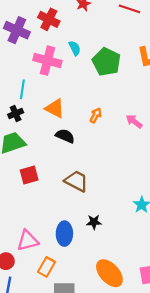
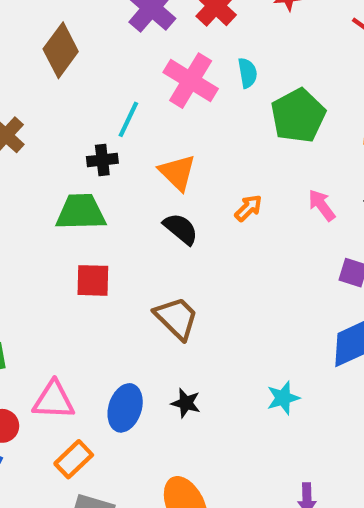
pink arrow: (134, 121) -> (322, 205), moved

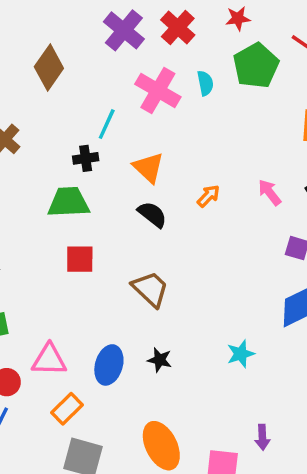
green pentagon: (298, 116) -> (256, 66), moved

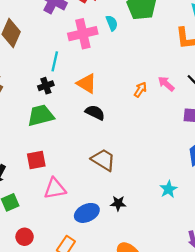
pink cross: (158, 91) -> (83, 34), turned -32
orange arrow: (208, 196) -> (140, 90), moved
red square: (80, 259) -> (36, 160), moved
pink triangle: (49, 360) -> (55, 189), moved
blue ellipse: (109, 365) -> (87, 213), turned 60

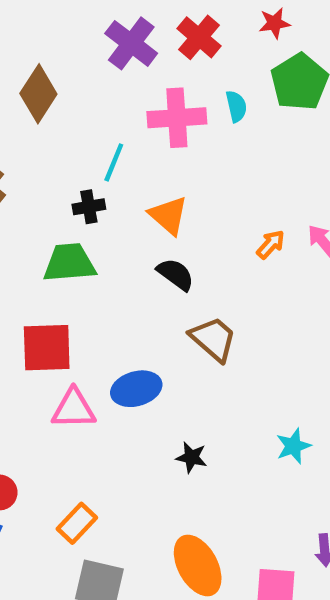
red square: (36, 160) -> (47, 348), size x1.4
brown trapezoid: (103, 160) -> (213, 339), moved
blue ellipse: (87, 213) -> (136, 389), moved

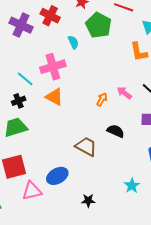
pink cross: (177, 118) -> (53, 67), moved
cyan line: (114, 162) -> (25, 79), turned -60
black semicircle: (176, 274) -> (116, 131), moved

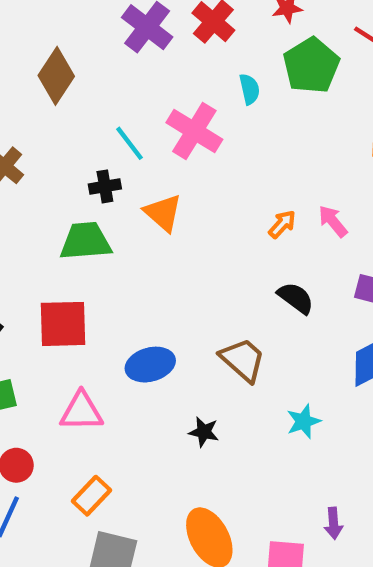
pink cross: (53, 67) -> (194, 131), turned 35
orange triangle: (54, 97) -> (163, 213), moved
brown trapezoid: (86, 146) -> (243, 360), moved
pink triangle: (32, 191) -> (81, 411), moved

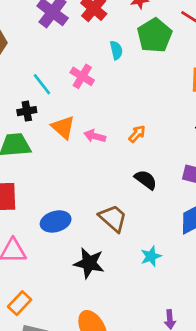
pink cross: (194, 131) -> (82, 76), size x0.7
pink arrow: (333, 221) -> (95, 136), moved, turned -35
black star: (204, 432) -> (89, 263), size x1.6

